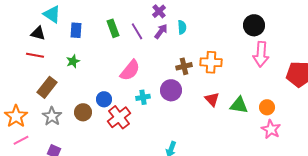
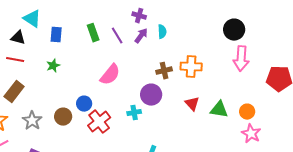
purple cross: (159, 11) -> (139, 16), turned -32
brown rectangle: (47, 87) -> (14, 92), moved
cyan cross: (143, 97) -> (134, 113), moved

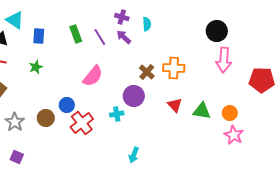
cyan semicircle: (162, 32) -> (147, 24), moved
purple arrow: (141, 36) -> (124, 37), turned -84
brown cross: (164, 71) -> (147, 72), turned -35

